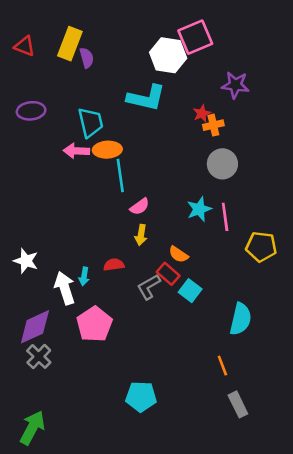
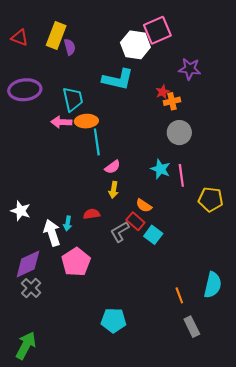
purple ellipse: (31, 111) -> (25, 90), size x1.4
cyan star: (199, 209) -> (160, 169), turned -30
cyan semicircle: (241, 319) -> (213, 285), moved

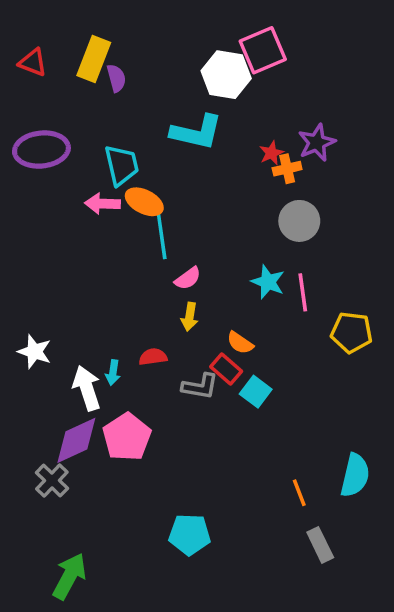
purple star: (190, 69) -> (317, 143), moved, turned -30
orange ellipse: (86, 121) -> (144, 202), turned 30
gray L-shape: (120, 232) -> (200, 386), turned -140
purple diamond: (28, 264) -> (76, 440), moved
green arrow: (26, 345) -> (69, 576), moved

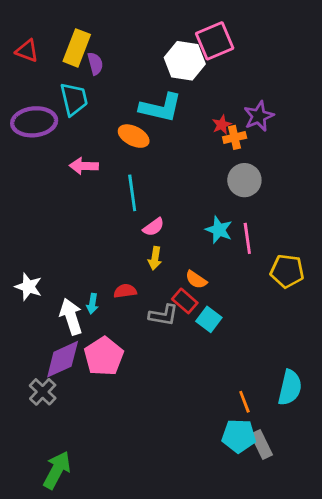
cyan trapezoid: (122, 165) -> (74, 99), moved
orange ellipse: (144, 202) -> (134, 136), moved
cyan pentagon: (190, 534) -> (239, 436), moved

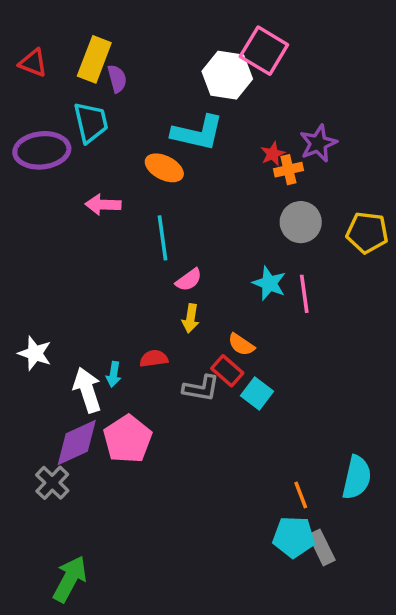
pink square: (215, 41) -> (264, 51), turned -36
yellow pentagon: (287, 271) -> (367, 233), moved

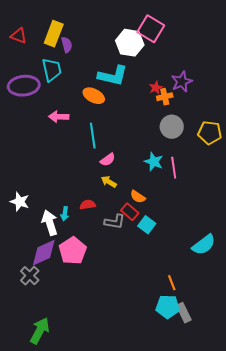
yellow arrow: (191, 318) -> (109, 182), turned 112
cyan semicircle: (357, 477) -> (204, 245), moved, turned 40

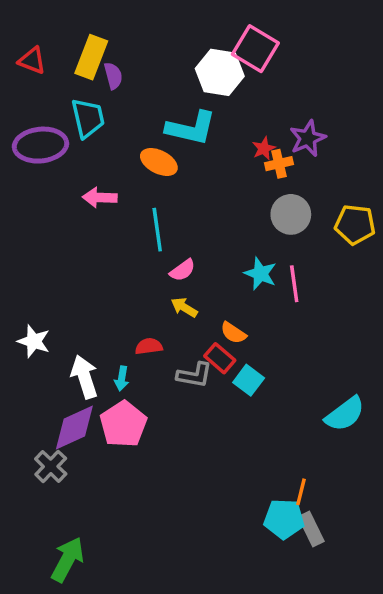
cyan arrow: (65, 214) -> (122, 378), moved
orange line: (172, 283) -> (301, 492), moved, turned 35

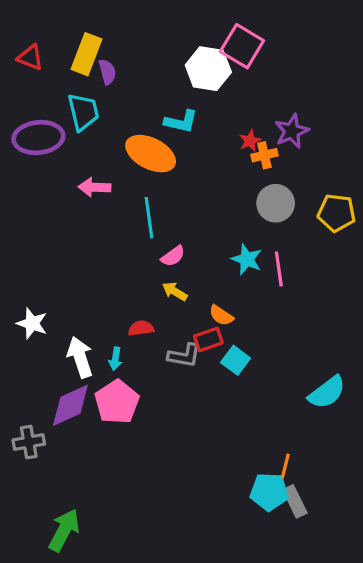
cyan L-shape: (191, 128) -> (181, 121), size x0.7
orange ellipse: (159, 162) -> (151, 154), size x1.4
red rectangle: (220, 358) -> (208, 339), turned -60
gray cross: (51, 466) -> (29, 442), moved, turned 36

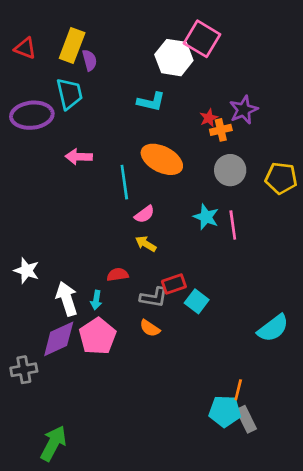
orange ellipse: (151, 154) -> (162, 159), moved
orange semicircle: (221, 315) -> (150, 328), moved

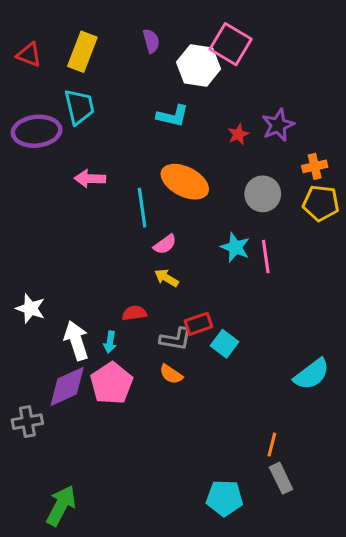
purple semicircle: (89, 60) -> (151, 41), moved
orange cross: (221, 130) -> (315, 166), moved
cyan pentagon: (225, 411) -> (225, 498), moved

